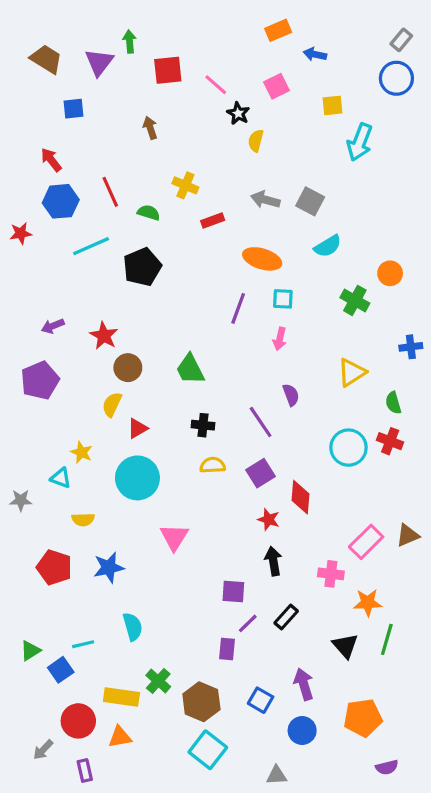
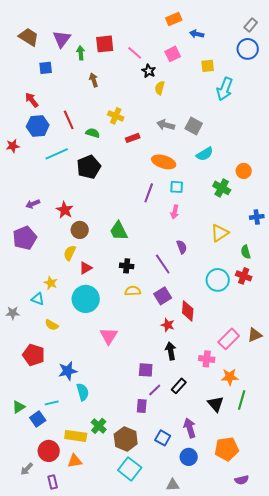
green arrow: (129, 41) -> (81, 53), moved
yellow semicircle: (83, 520) -> (52, 325), turned 32
blue star: (109, 567) -> (68, 371), moved

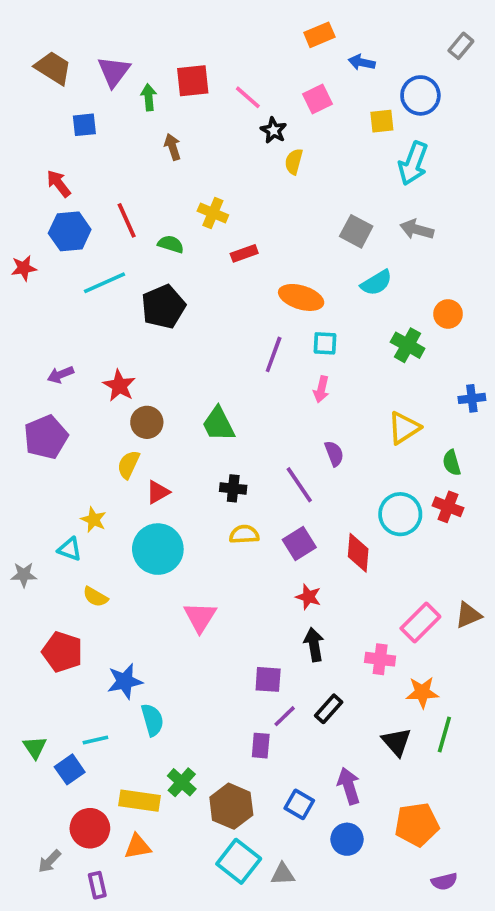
blue circle: (248, 49) -> (420, 95), moved
gray arrow: (166, 125) -> (417, 230), moved
red diamond: (188, 311) -> (358, 553), moved
green triangle: (19, 407) -> (35, 747), turned -32
gray triangle: (173, 485) -> (283, 874), moved

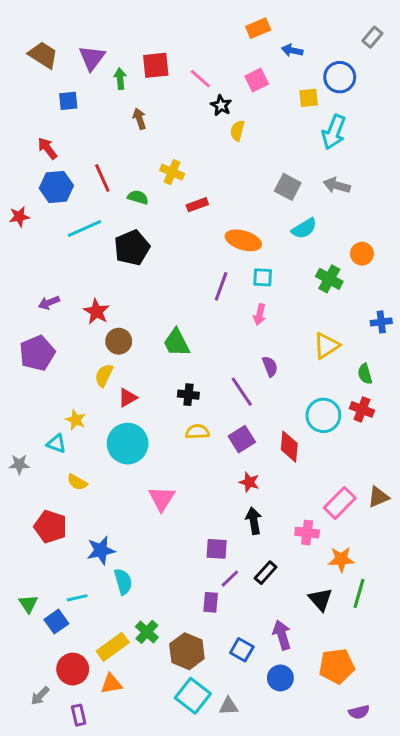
yellow rectangle: (139, 801) -> (113, 647), turned -44

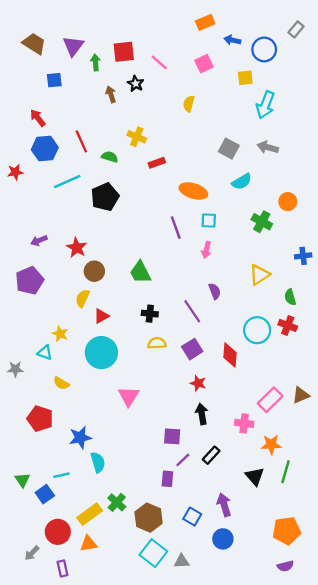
blue circle: (340, 77) -> (264, 49), moved
black star: (221, 105) -> (136, 84), moved
purple line: (221, 286) -> (176, 228), turned -40
orange pentagon: (337, 666) -> (287, 531), moved

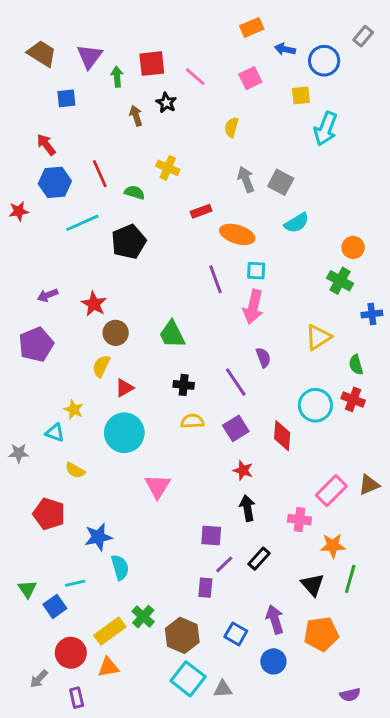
gray arrow: (268, 147) -> (246, 179), moved, turned 54
red rectangle: (157, 163) -> (201, 211), moved
green cross: (262, 222) -> (340, 281), moved
pink arrow: (206, 250) -> (253, 307), size x1.6
orange pentagon: (287, 531) -> (321, 634), moved

